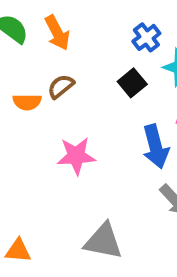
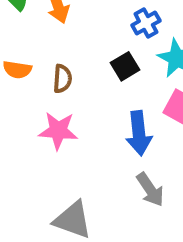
brown semicircle: (61, 86) -> (62, 79), moved, turned 124

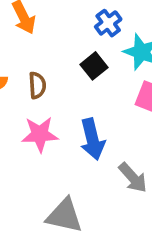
blue arrow: (139, 133) -> (92, 139), moved

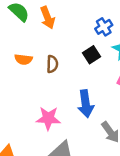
pink star: (40, 134) -> (48, 118), moved

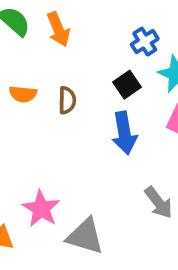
blue arrow: (86, 104) -> (124, 133), moved
pink star: (48, 118) -> (41, 209), moved, turned 30

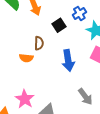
black square: (127, 85) -> (59, 25), moved
orange semicircle: (23, 94) -> (26, 58), moved

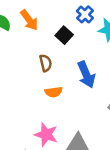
orange semicircle: (26, 58) -> (54, 92), moved

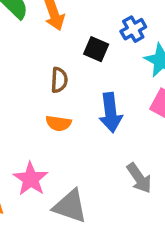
black square: (64, 35) -> (96, 49), turned -35

